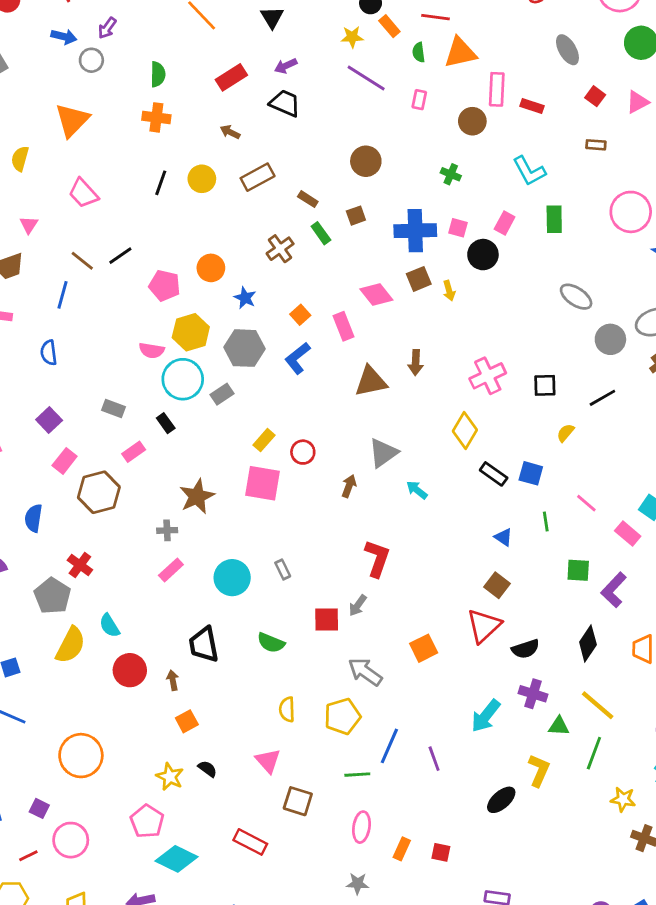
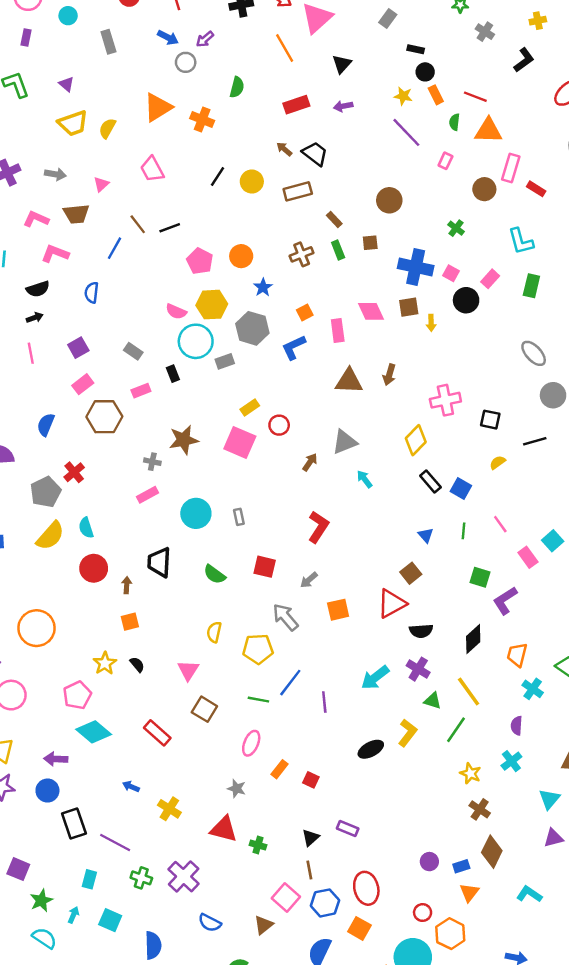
black trapezoid: (285, 103) -> (315, 154), moved
orange cross: (156, 117) -> (202, 119), moved
gray arrow: (358, 605) -> (309, 580), moved

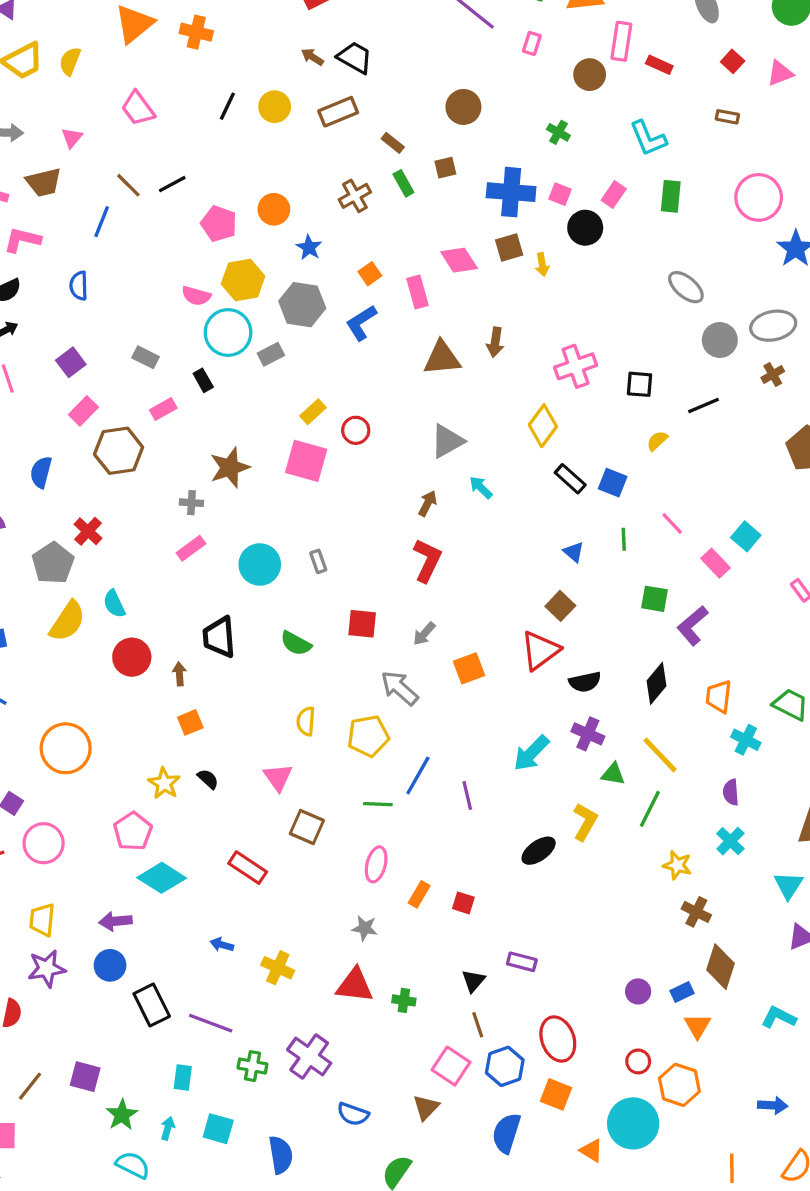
brown arrow: (310, 462) -> (428, 503), moved

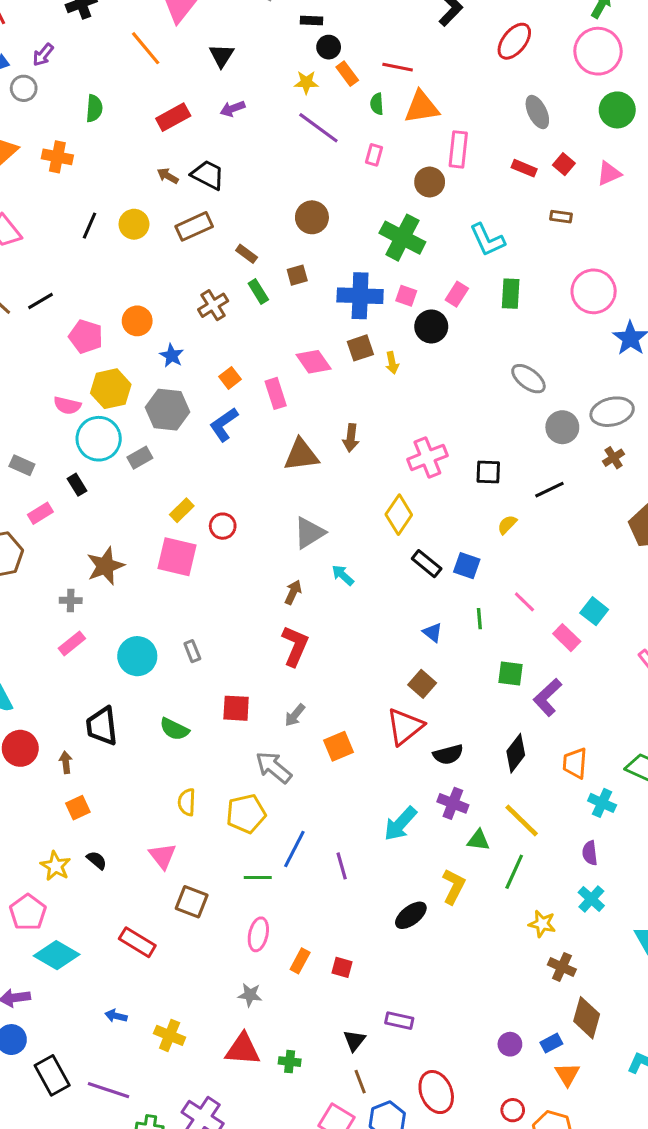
red rectangle: (659, 65) -> (524, 168), moved
green cross: (558, 132) -> (402, 238), size x2.0

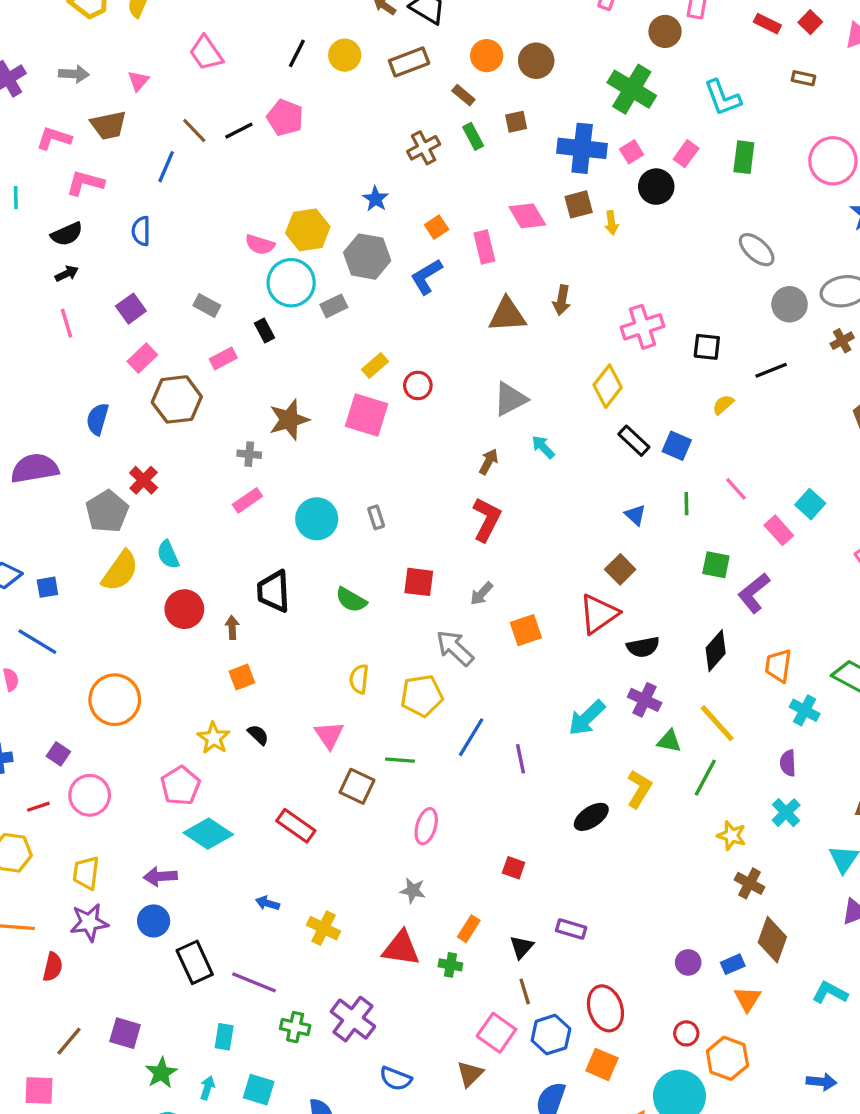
pink square: (406, 296) -> (632, 152), turned 35
orange circle: (137, 321) -> (487, 56), moved
pink pentagon: (86, 337) -> (285, 118), moved
green line: (258, 878) -> (400, 760), moved
orange rectangle: (300, 961) -> (469, 929), moved

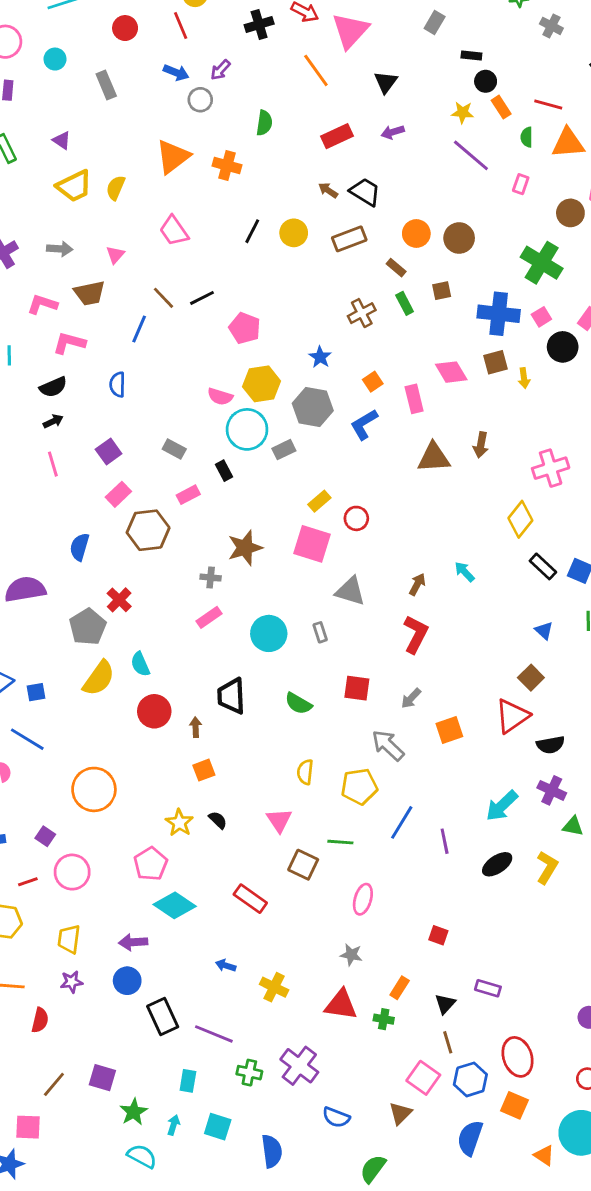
pink pentagon: (285, 118) -> (245, 328), moved
gray triangle: (510, 399) -> (350, 591), moved, turned 44
black ellipse: (591, 817) -> (497, 864), moved
purple star: (89, 922) -> (72, 982), size x0.7

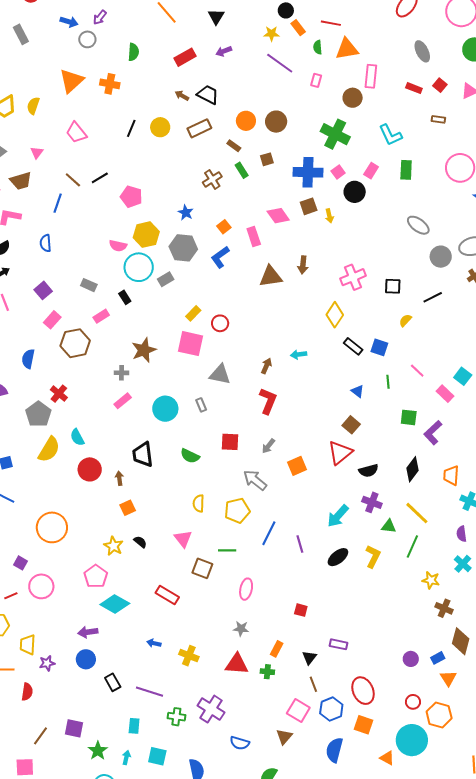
cyan arrow: (464, 572) -> (299, 354), turned -49
yellow trapezoid: (69, 939) -> (28, 645), moved
black rectangle: (163, 1017) -> (113, 682), size x0.7

